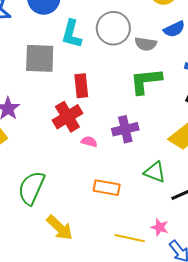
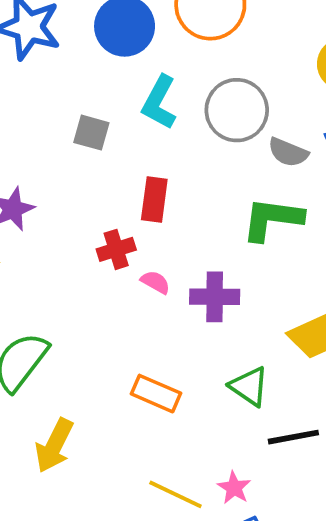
gray square: (40, 58) -> (91, 133), size x0.6
red cross: (67, 117) -> (116, 249), size x0.7
pink semicircle: (89, 142) -> (155, 282), moved
yellow arrow: (60, 228) -> (54, 445), turned 60

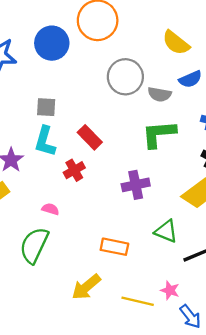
cyan L-shape: (159, 102) -> (45, 141), moved
red rectangle: (154, 199) -> (90, 137), turned -40
pink semicircle: (155, 282) -> (50, 209), moved
yellow arrow: (54, 445) -> (86, 287), moved, turned 36

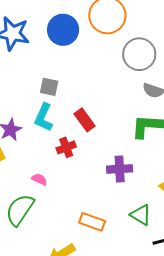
gray circle: (125, 77) -> (139, 54), moved

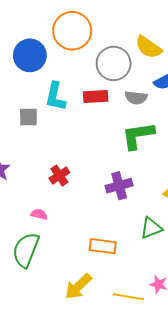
cyan L-shape: (44, 117) -> (55, 97), moved
red rectangle: (85, 120) -> (96, 97), moved, turned -45
green triangle: (141, 215) -> (151, 228), turned -40

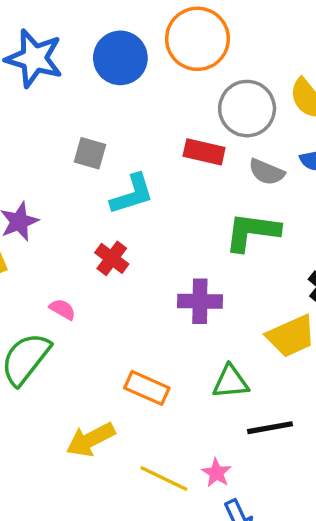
cyan L-shape: (55, 97) -> (132, 194), moved, turned -136
red cross: (59, 176) -> (112, 258), turned -36

